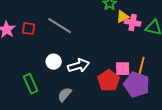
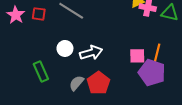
red pentagon: (109, 81) -> (98, 83), moved

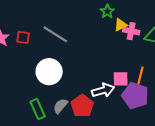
white circle: (65, 48) -> (49, 72), size x1.6
white arrow: (91, 53) -> (103, 90), moved
green rectangle: (41, 72) -> (38, 109), moved

